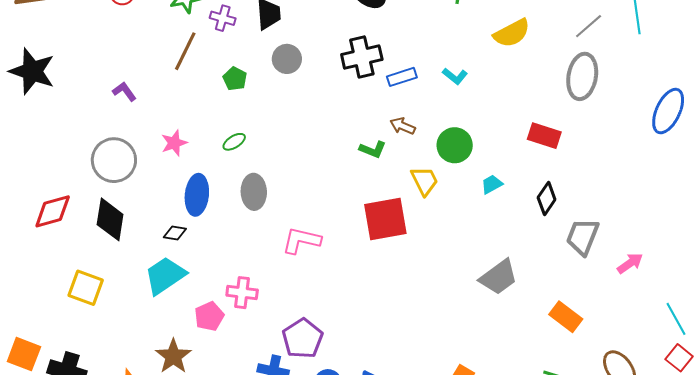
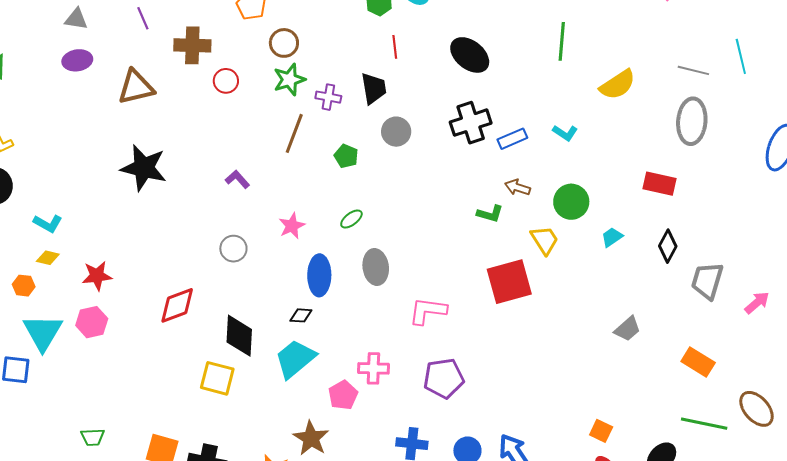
gray line: (589, 26) -> (693, 70), turned 60
gray circle: (114, 160) -> (233, 249), size x0.6
black diamond: (110, 219) -> (239, 336), moved
gray trapezoid: (499, 277) -> (627, 329), size x0.7
purple pentagon: (303, 338) -> (444, 378), moved, turned 30

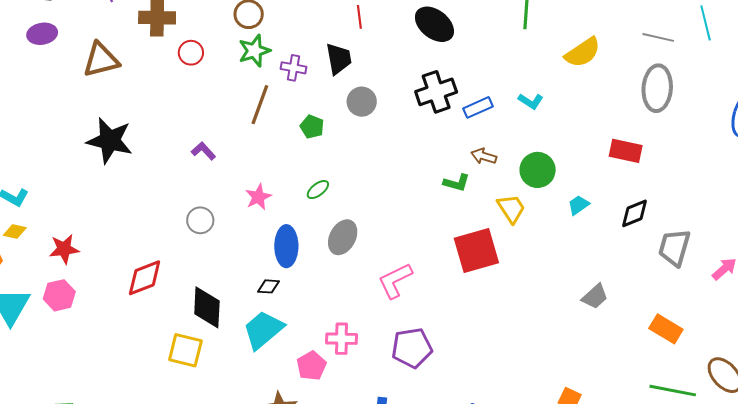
black diamond: (668, 246) -> (635, 213), turned 40
gray ellipse: (376, 267) -> (343, 237), turned 36
pink L-shape: (428, 311) -> (395, 281), turned -33

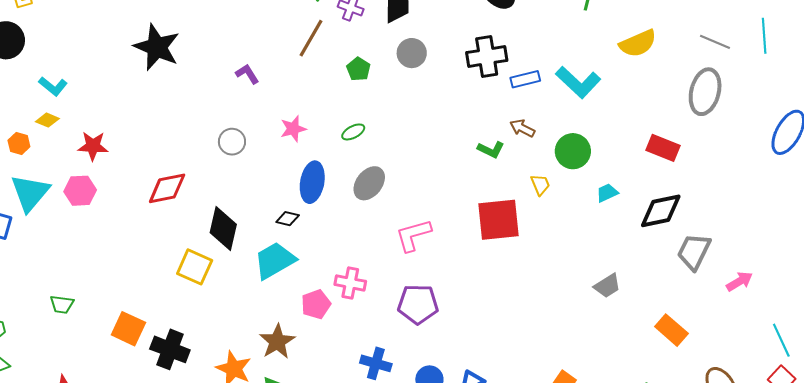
cyan L-shape: (531, 101) -> (578, 82), size x1.8
yellow trapezoid: (511, 209) -> (540, 185), size x0.7
black diamond: (635, 213) -> (661, 211), size x1.4

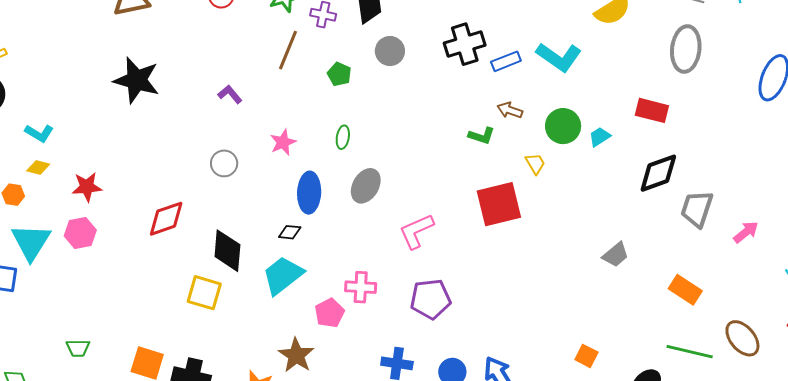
green ellipse: (353, 132) -> (343, 137), turned -45
cyan trapezoid: (607, 193) -> (600, 137), moved

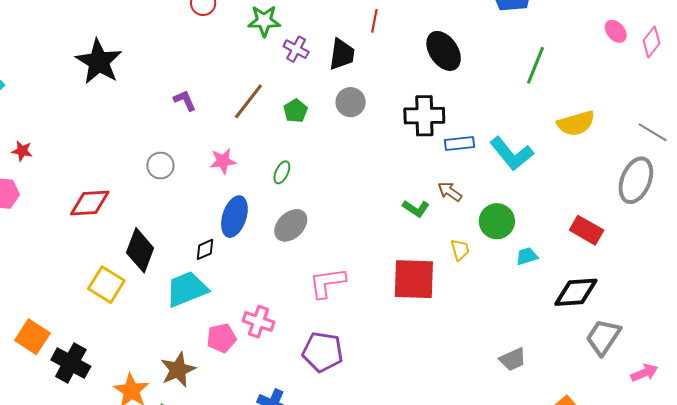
brown line: (288, 50) -> (248, 101), moved
cyan trapezoid: (600, 137) -> (527, 256), moved
red star: (87, 187) -> (22, 151), size x0.7
black diamond: (290, 232) -> (205, 249), turned -45

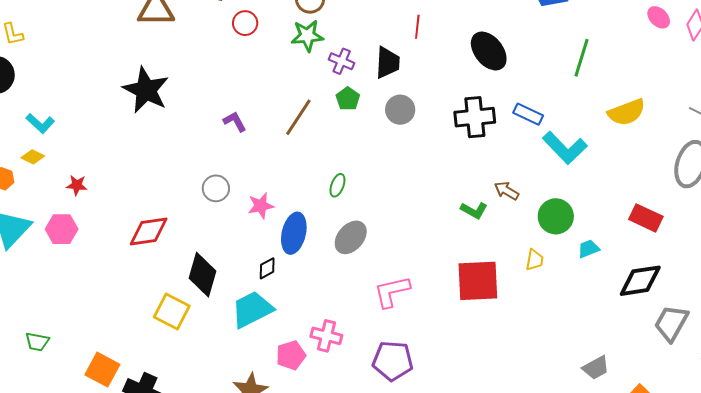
green pentagon: (296, 111) -> (348, 99), moved
blue rectangle: (459, 143) -> (528, 114), moved, turned 36
pink star: (223, 161) -> (261, 206), moved
yellow trapezoid: (460, 250) -> (535, 260), moved, turned 30
gray trapezoid: (513, 359) -> (596, 368), moved

